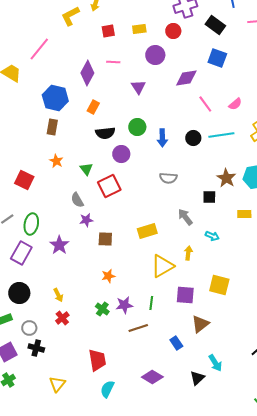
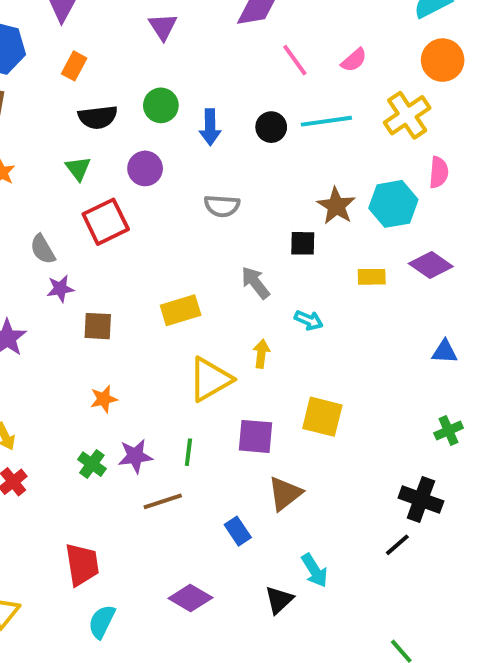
purple circle: (121, 154) -> (145, 168), moved
green triangle: (86, 169) -> (78, 168), moved

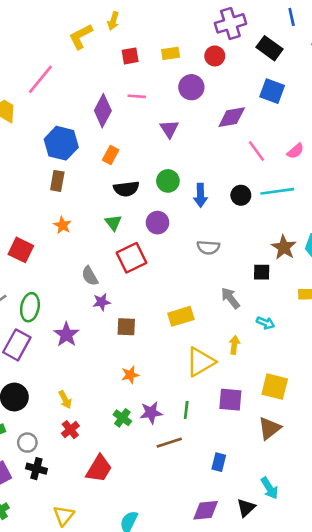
brown triangle: (285, 494) -> (269, 428), moved
blue rectangle: (238, 531) -> (219, 462), turned 48
red trapezoid: (82, 564) -> (99, 469), moved, turned 40
purple diamond: (190, 598) -> (206, 510), moved, turned -36

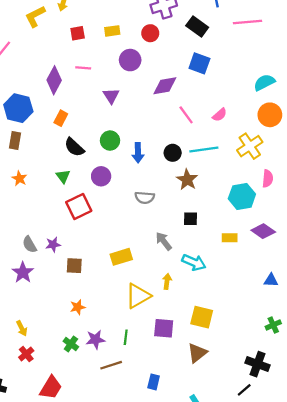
black semicircle: (126, 189) -> (74, 147), turned 50
brown star: (284, 247) -> (187, 180), moved
gray semicircle: (90, 276) -> (30, 244), moved
cyan arrow: (266, 323) -> (194, 262), size x1.5

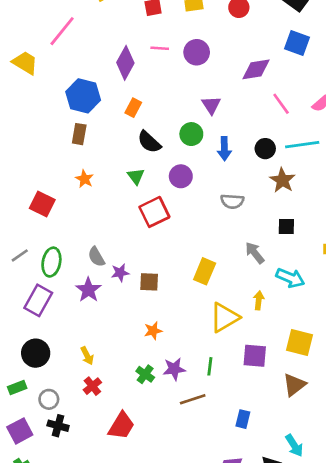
purple circle: (130, 60) -> (197, 52), moved
purple triangle: (111, 96) -> (211, 105), moved
purple star: (53, 244) -> (120, 273), moved
yellow rectangle: (121, 257) -> (205, 271), turned -50

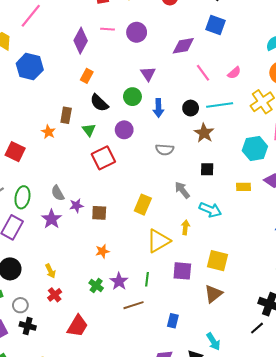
blue hexagon: (83, 96) -> (30, 67), moved
brown rectangle: (79, 134) -> (66, 115), moved
purple star: (174, 369) -> (119, 281), turned -30

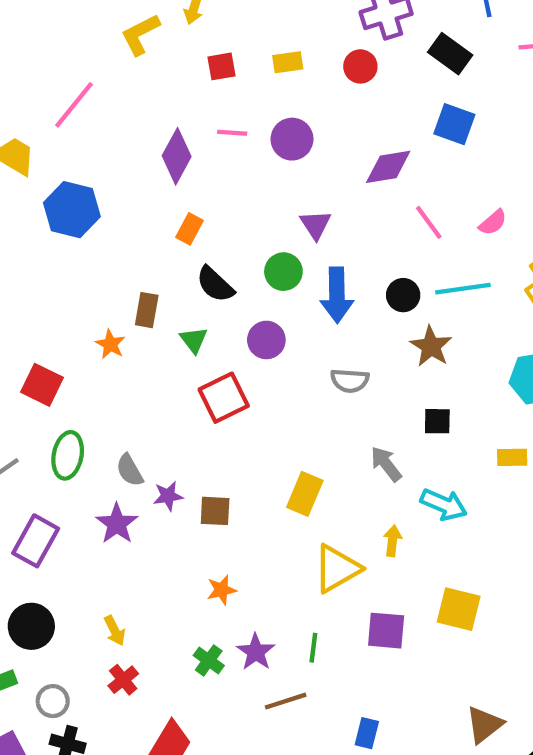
blue arrow: (158, 108) -> (337, 295), size x1.4
green ellipse: (22, 197) -> (68, 455), moved
brown triangle: (213, 294) -> (484, 725), moved

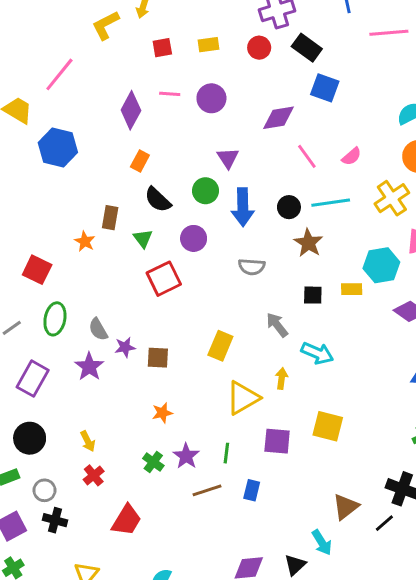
black rectangle: (450, 54) -> (307, 48), moved
yellow rectangle: (512, 457) -> (352, 289), moved
blue rectangle: (367, 733) -> (252, 490), moved

